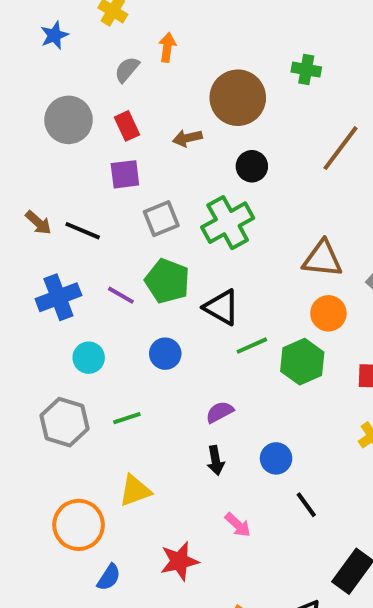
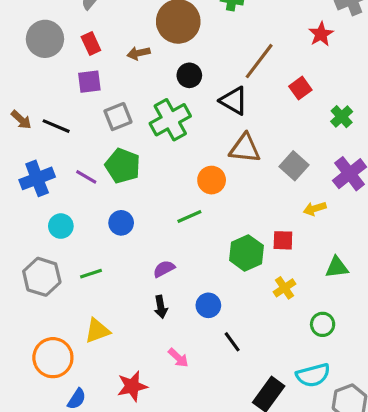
black triangle: (222, 307) -> (234, 101), moved
orange circle: (328, 313) -> (212, 180), moved
green hexagon: (302, 362) -> (246, 253), moved

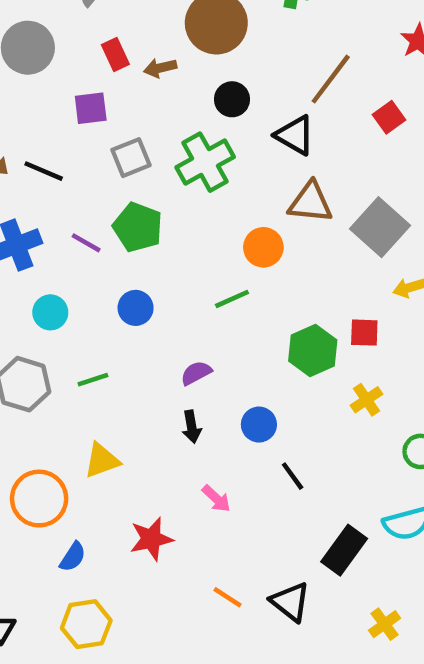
red rectangle: (91, 44) -> (115, 54), moved
gray square: (294, 166) -> (380, 227), size x1.4

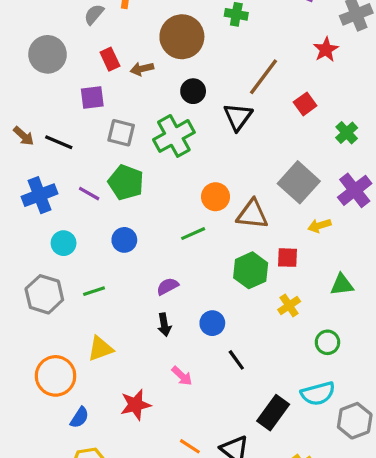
black triangle: (295, 135) -> (238, 117), turned 36
gray square: (131, 158) -> (121, 133), turned 36
brown triangle: (310, 202) -> (252, 214), moved

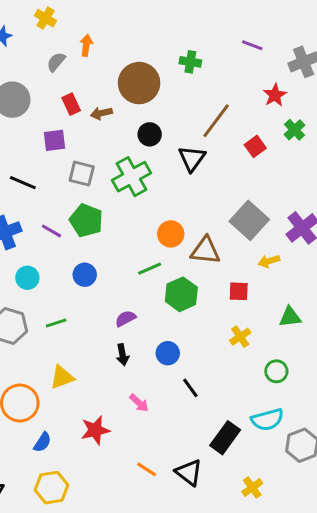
green cross: (347, 133) -> (295, 130), moved
green hexagon: (251, 270) -> (181, 294), moved

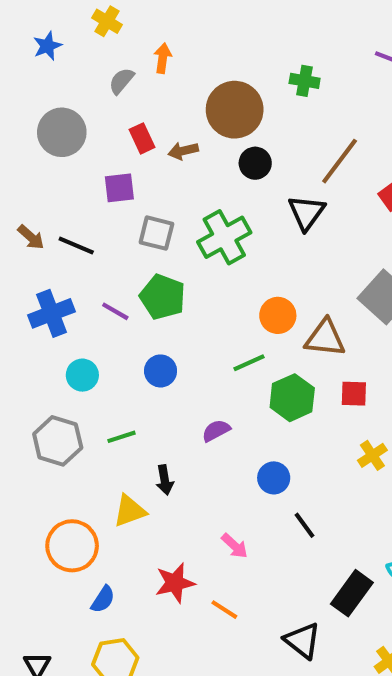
black circle: (150, 134) -> (255, 163), moved
red square: (239, 291) -> (354, 394), moved
black arrow: (122, 355) -> (165, 480), moved
orange line: (147, 469) -> (224, 610), moved

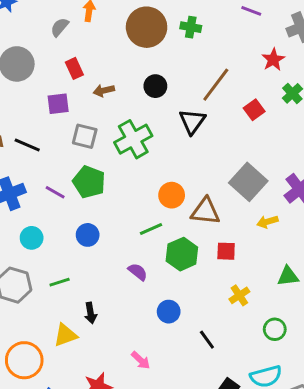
brown circle: (235, 110) -> (147, 27), moved
brown arrow: (183, 151) -> (104, 91), moved
purple semicircle: (216, 431) -> (138, 272), moved, turned 66
black line: (305, 525) -> (207, 340), moved

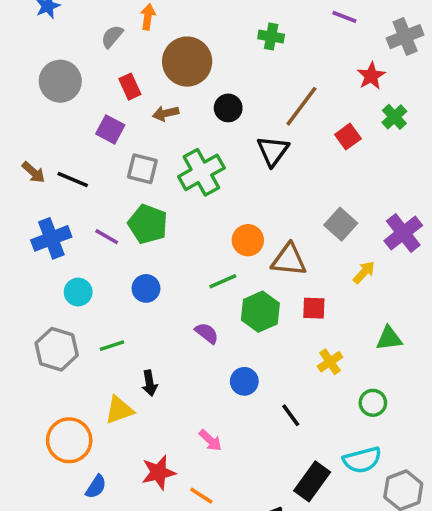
brown circle: (147, 27) -> (187, 62), moved
purple square: (58, 104) -> (110, 129), turned 35
gray square: (248, 182) -> (341, 224), size x0.7
yellow arrow: (267, 222) -> (364, 272), turned 150

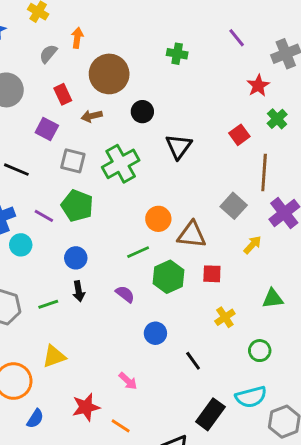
purple line: (344, 17) -> (237, 38), turned 30
brown line: (301, 106) -> (264, 172), moved, turned -33
cyan circle: (78, 292) -> (21, 245), moved
black arrow: (150, 383) -> (79, 291), moved

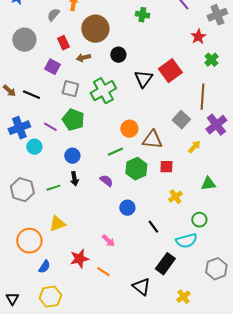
red square: (239, 135) -> (170, 71), moved, size x1.6
cyan semicircle: (251, 397) -> (186, 241), moved

